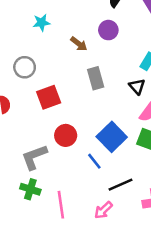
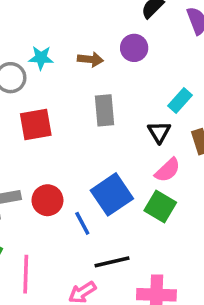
cyan star: (41, 23) -> (41, 58), moved
brown arrow: (79, 44) -> (90, 59), turned -42
red circle: (66, 135) -> (47, 200), moved

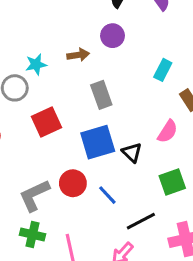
black triangle: (159, 132) -> (132, 152), moved
blue square: (112, 194) -> (98, 142), moved, turned 32
green square: (160, 207) -> (172, 182), moved, turned -36

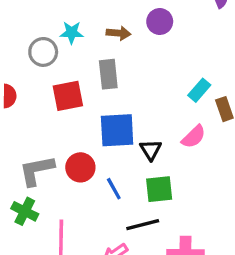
cyan rectangle: (163, 70) -> (199, 90), moved
gray rectangle: (101, 95) -> (108, 74), moved
green square: (172, 182) -> (159, 189), moved

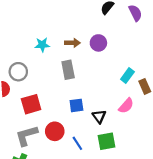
purple circle: (160, 22) -> (98, 43), moved
gray circle: (43, 52) -> (18, 72), moved
red square: (68, 96) -> (31, 104), moved
blue square: (117, 130) -> (76, 105), size x0.6

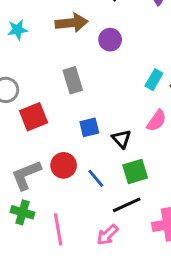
brown arrow: (72, 43) -> (71, 23), moved, size x1.5
cyan star: (42, 45) -> (18, 30), moved
red square: (31, 104) -> (34, 117), moved

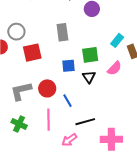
green square: (135, 172) -> (90, 55), moved
green cross: (22, 212) -> (19, 124), moved
pink line: (58, 229) -> (48, 120), moved

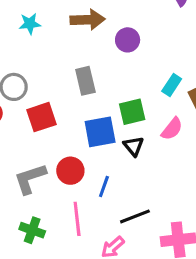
blue square: (69, 66) -> (100, 132), size x1.5
blue line: (68, 101) -> (104, 186), turned 56

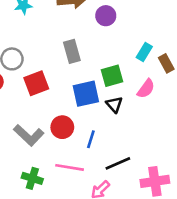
gray L-shape: (30, 179) -> (29, 135), turned -116
pink line: (77, 219) -> (70, 167), turned -72

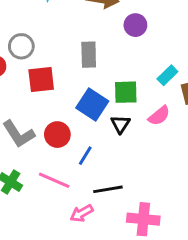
blue square: (86, 94) -> (92, 104), turned 32

